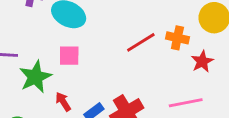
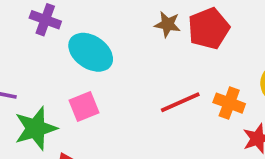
pink square: (69, 56) -> (84, 107), turned -30

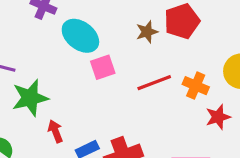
brown star: (168, 24) -> (147, 32), moved, turned -30
pink square: (84, 107) -> (103, 67), moved

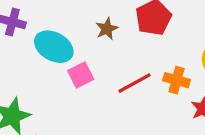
brown star: (147, 32) -> (107, 29), moved

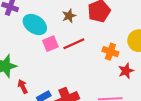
red line: (134, 83) -> (74, 44), moved

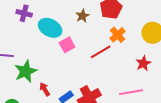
red line: (74, 44) -> (101, 52), moved
orange cross: (110, 52) -> (118, 35), moved, turned 35

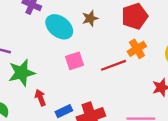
brown star: (82, 16) -> (90, 18), moved
pink square: (67, 45) -> (75, 61), moved

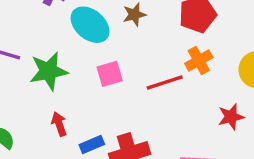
green star: (22, 73) -> (49, 71), moved

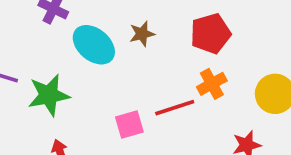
pink square: (110, 74) -> (129, 124), moved

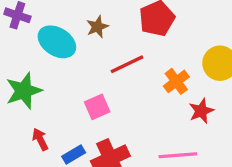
orange cross: (212, 84) -> (176, 81), moved
red line: (175, 108) -> (127, 64), moved

